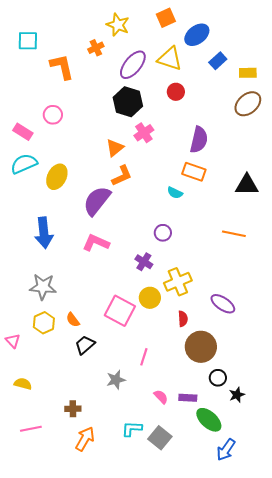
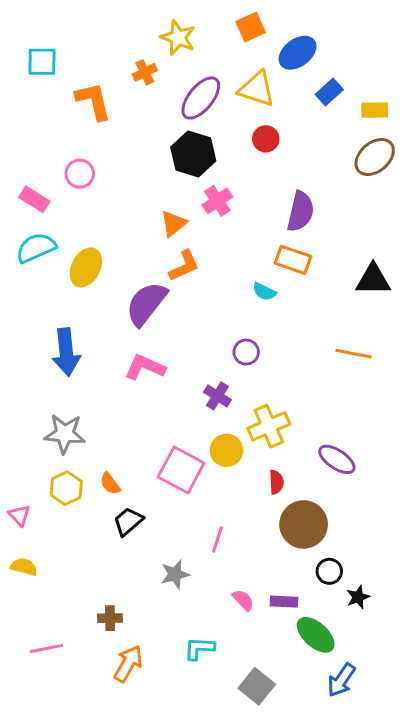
yellow semicircle: (23, 384) -> (24, 567), moved
gray square: (160, 438) -> (257, 686), moved

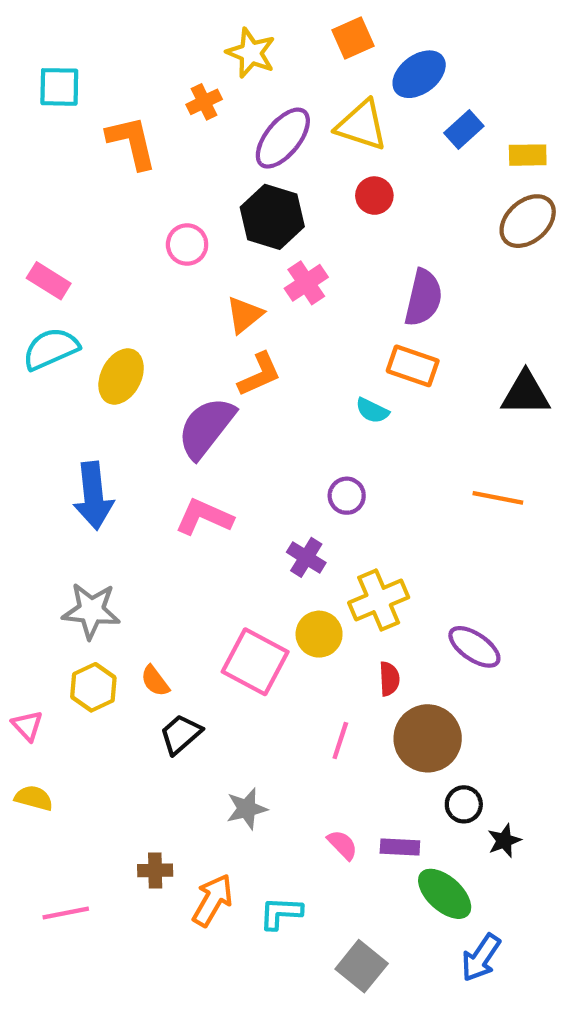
pink circle: (80, 174) -> (187, 245), moved
pink line: (217, 540) -> (340, 741), moved
orange arrow: (128, 664) -> (213, 900), moved

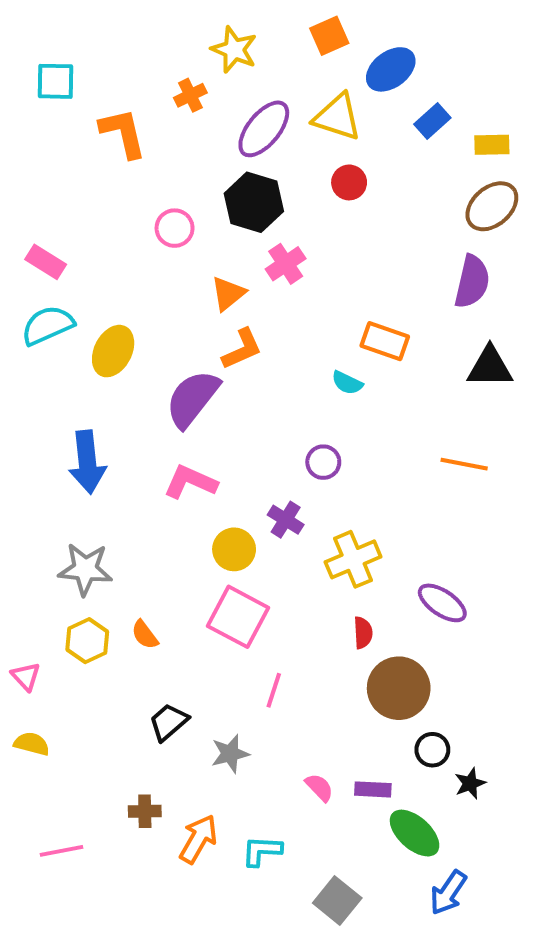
purple semicircle: (423, 298) -> (472, 282), moved
yellow circle: (319, 634) -> (234, 549), moved
black trapezoid: (181, 734) -> (169, 722), moved
pink line: (340, 741) -> (274, 690), moved

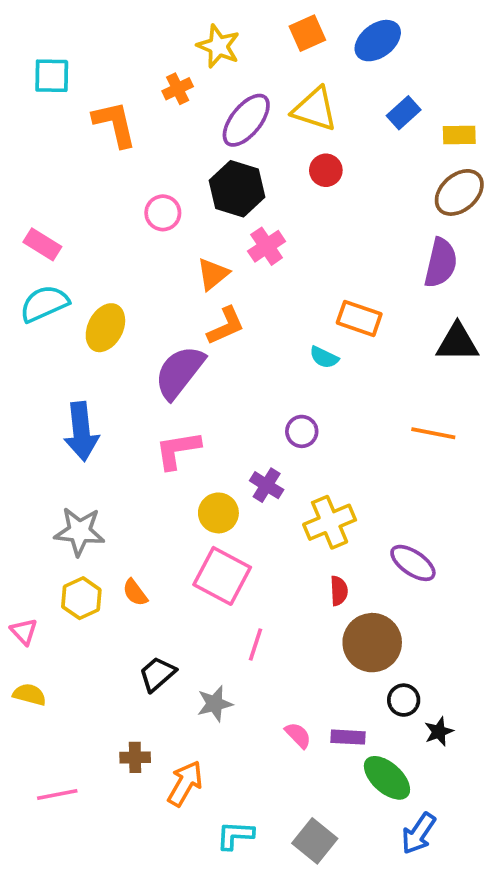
blue ellipse: (391, 69) -> (378, 41), moved
pink L-shape: (190, 482) -> (178, 450), turned -33
cyan L-shape: (262, 851) -> (235, 835), moved

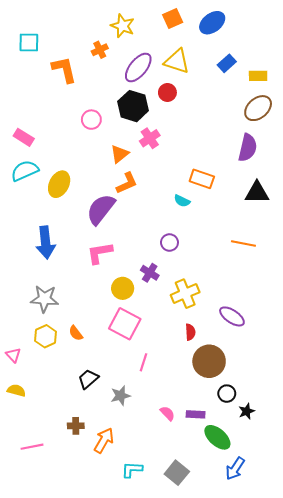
red circle: (326, 170) -> (167, 92), moved

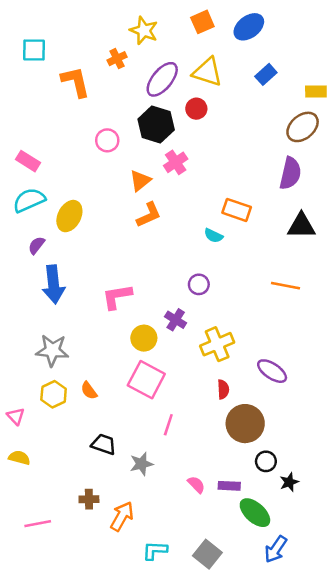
yellow rectangle: (258, 76) -> (316, 92), moved
purple semicircle: (101, 209) -> (36, 245), moved, size x0.5
black trapezoid: (88, 379) -> (104, 444), turned 60

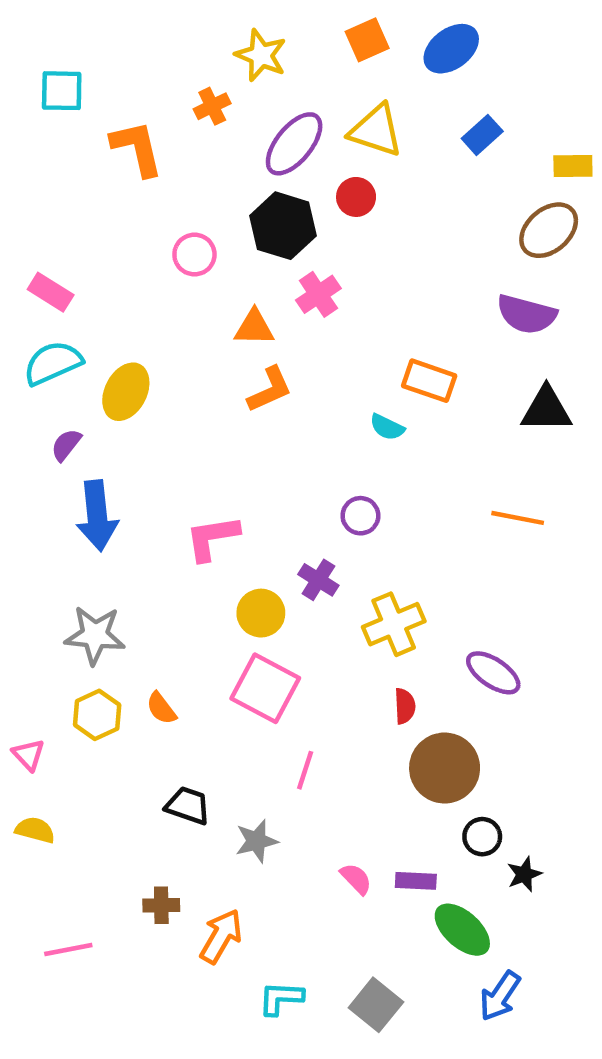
purple semicircle: (290, 173) -> (526, 314), turned 92
orange triangle: (140, 181) -> (254, 328), turned 40

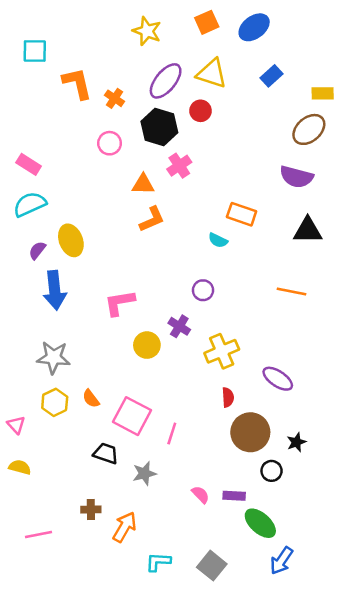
orange cross: (212, 106) -> (115, 98), moved, turned -30
yellow ellipse: (126, 392) -> (71, 240), moved, turned -48
pink square: (265, 688) -> (132, 416), moved
black star: (524, 874) -> (296, 442), moved

